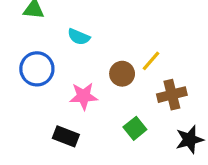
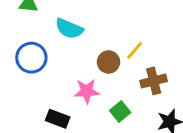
cyan semicircle: (79, 37) -> (69, 29), size x1.4
pink star: (84, 96) -> (87, 91), moved

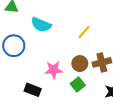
yellow line: (135, 50) -> (84, 32), moved
brown circle: (109, 62) -> (80, 64), moved

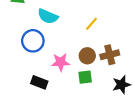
blue circle: (14, 46) -> (33, 41), moved
green square: (78, 85) -> (85, 77), turned 32

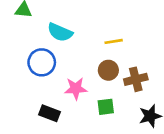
yellow line: (92, 24) -> (114, 41), turned 40
brown circle: (87, 56) -> (108, 70), moved

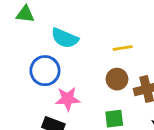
pink star: (76, 89) -> (68, 99), moved

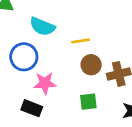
yellow line: (123, 48) -> (81, 41), moved

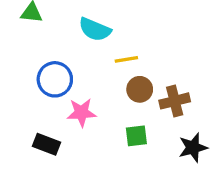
cyan semicircle: (42, 26) -> (95, 29), moved
black rectangle: (32, 108) -> (47, 144), moved

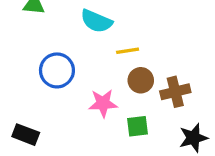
pink star: (81, 113) -> (103, 103), moved
black rectangle: (47, 144) -> (26, 135), moved

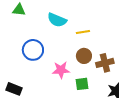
yellow line: (128, 51) -> (83, 32), moved

